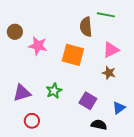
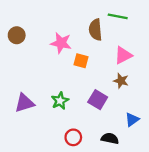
pink star: (38, 46) -> (61, 43), moved
orange square: (73, 55) -> (81, 61), size x0.6
purple square: (88, 101) -> (98, 100), moved
red circle: (32, 121) -> (73, 137), moved

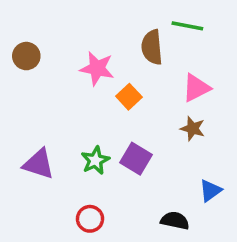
orange square: (81, 61) -> (129, 97), turned 32
purple square: (98, 100) -> (136, 159), moved
purple triangle: (24, 103) -> (39, 164), turned 35
red circle: (73, 137) -> (90, 219), moved

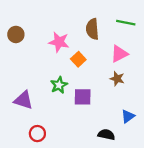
green line: (187, 26) -> (126, 23), moved
purple square: (136, 159) -> (83, 97), turned -30
green star: (95, 160) -> (59, 85), moved
red circle: (90, 219) -> (37, 134), moved

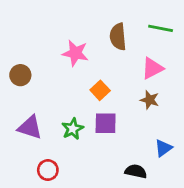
brown circle: (16, 34) -> (20, 75), moved
orange square: (78, 59) -> (100, 90), moved
green star: (59, 85) -> (73, 129), moved

